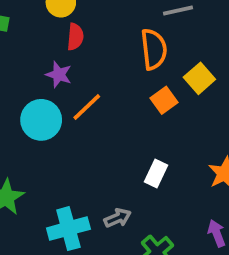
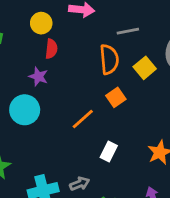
yellow square: (199, 78) -> (145, 68), moved
orange line: (87, 107) -> (83, 119), moved

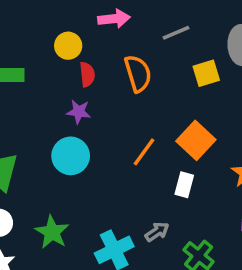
orange semicircle: (109, 59) -> (138, 73), moved
yellow square: (145, 68) -> (206, 73), turned 35
orange square: (116, 97) -> (196, 140), moved, size x1.5

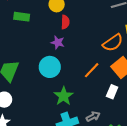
orange semicircle: (138, 73) -> (113, 43), moved, turned 65
green star: (52, 232) -> (64, 96), moved

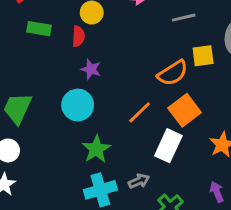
red semicircle: (65, 22) -> (78, 36), moved
white rectangle: (112, 92) -> (168, 146), size x1.5

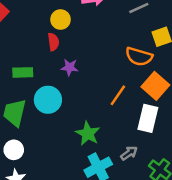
green rectangle: (39, 29) -> (23, 72), moved
orange semicircle: (173, 73) -> (139, 57), turned 60
cyan circle: (78, 105) -> (48, 100), moved

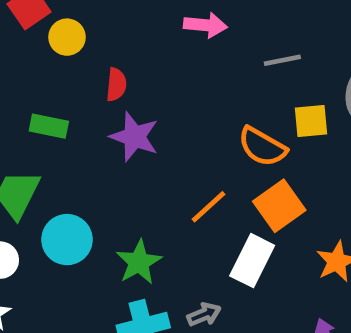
yellow circle: (61, 20) -> (67, 37), moved
purple star: (70, 67) -> (134, 137), size x1.5
cyan circle: (48, 100) -> (67, 240), moved

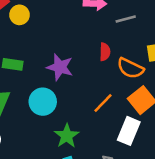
gray line: (282, 60) -> (126, 19), moved
red semicircle: (116, 85) -> (105, 52), moved
cyan circle: (67, 240) -> (43, 102), moved

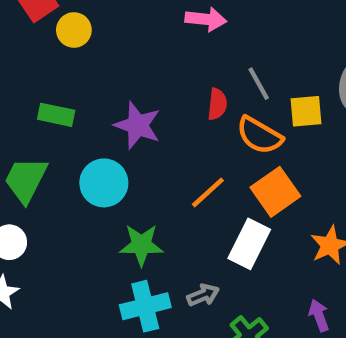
gray line: (126, 19) -> (259, 84), moved, turned 72
green star: (67, 136) -> (141, 245), turned 30

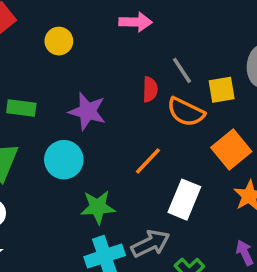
yellow circle: (74, 30) -> (59, 41), moved
orange square: (275, 192) -> (231, 150), moved
gray arrow: (203, 295) -> (150, 244), size x1.5

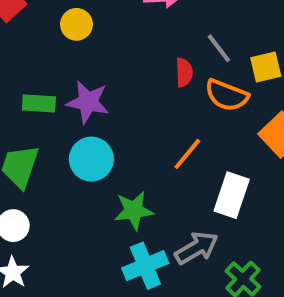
purple star: (87, 111) -> (88, 102), moved

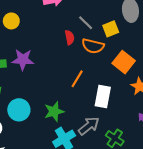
cyan circle: (91, 159) -> (19, 110), moved

